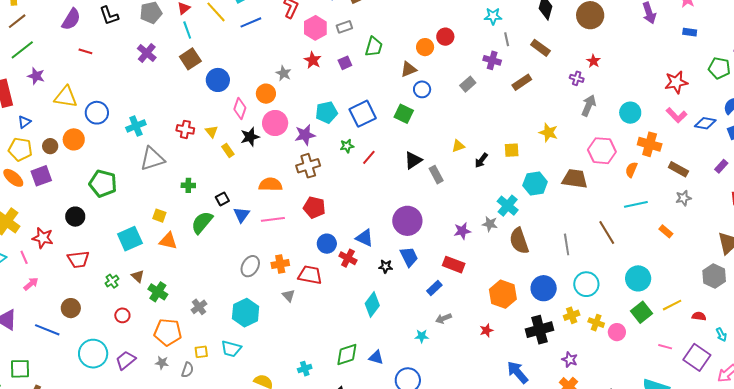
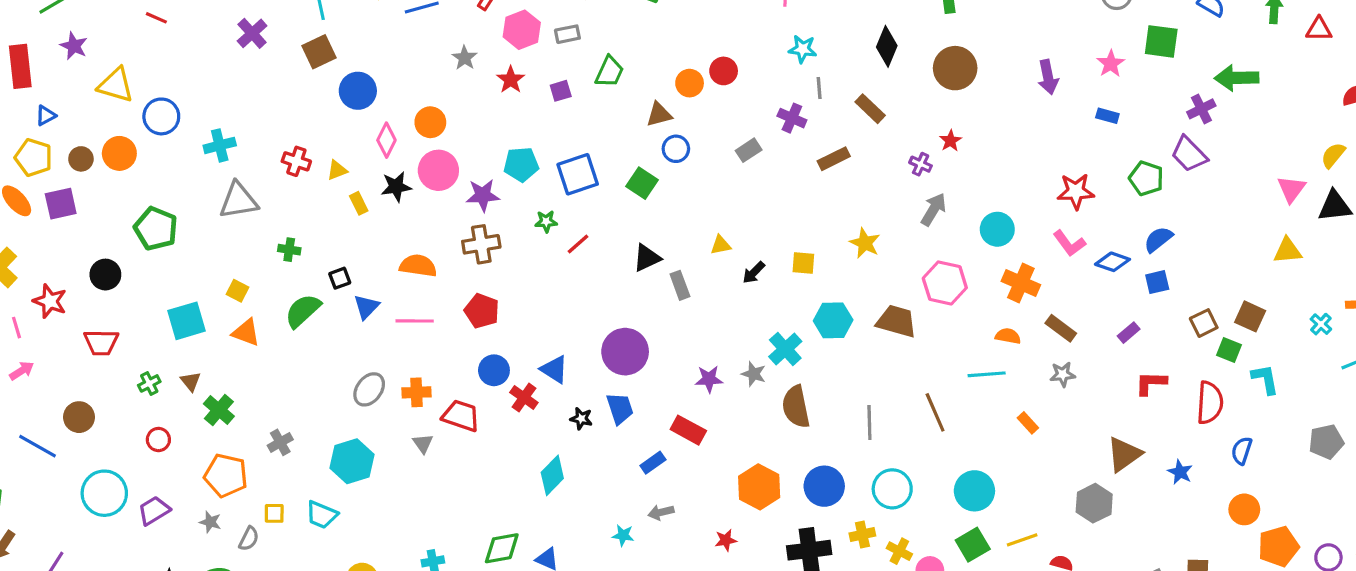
gray star: (284, 73) -> (465, 58), moved
yellow triangle: (212, 132) -> (337, 170), turned 40
orange semicircle: (631, 170) -> (1008, 336), moved, turned 70

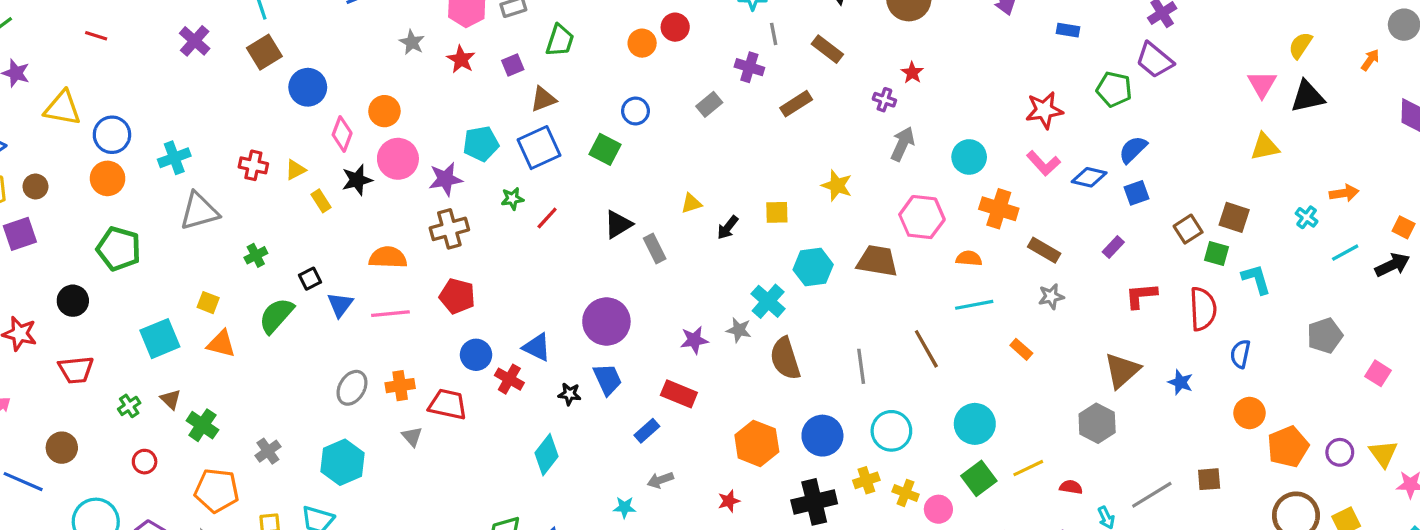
brown triangle: (659, 114) -> (543, 99), moved
orange circle: (119, 153) -> (108, 178), moved
green cross: (289, 250) -> (256, 255), turned -30
orange semicircle: (1008, 336) -> (969, 258), moved

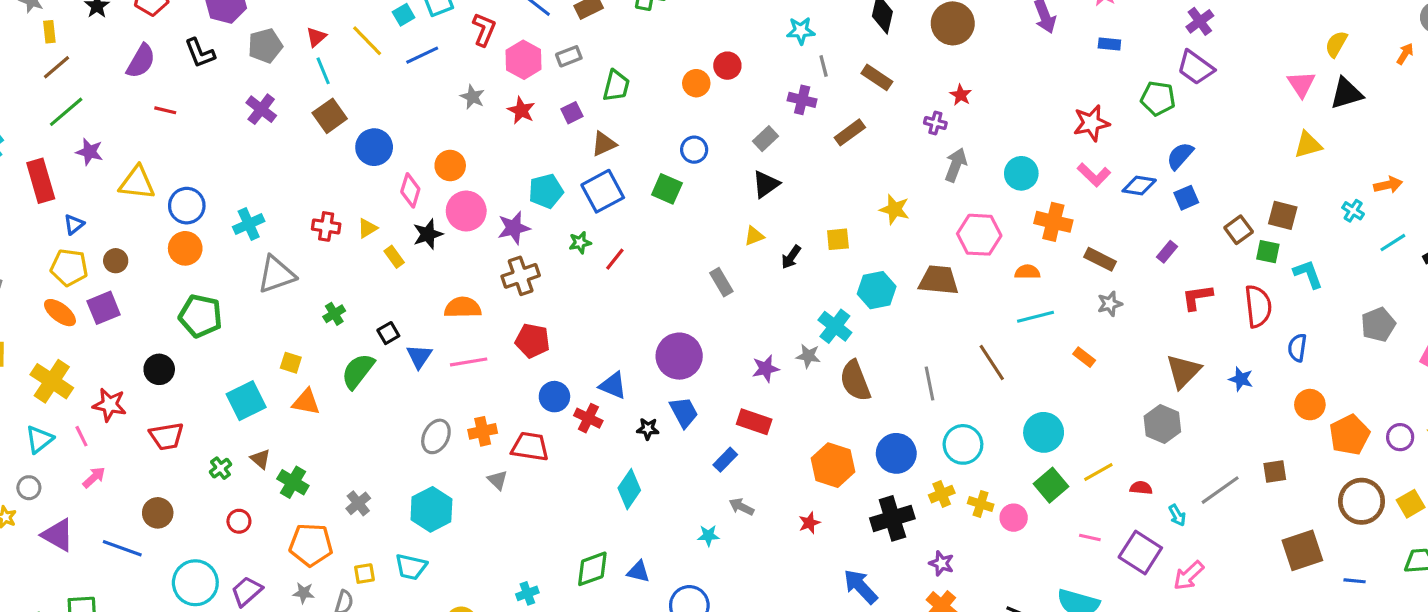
black triangle: (618, 224) -> (766, 184), moved
gray arrow: (660, 480) -> (741, 507), turned 50

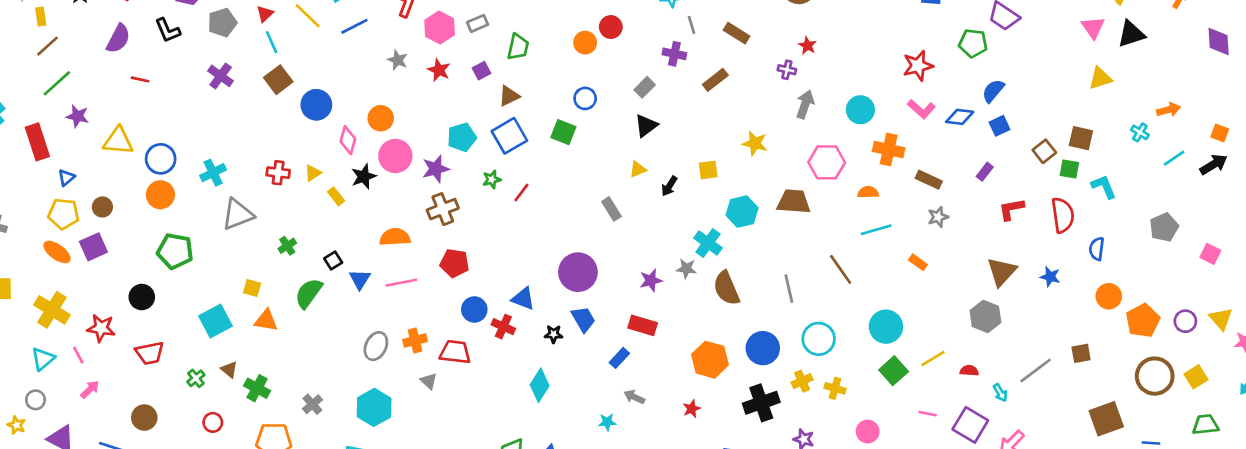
pink circle: (1014, 518) -> (868, 432), moved

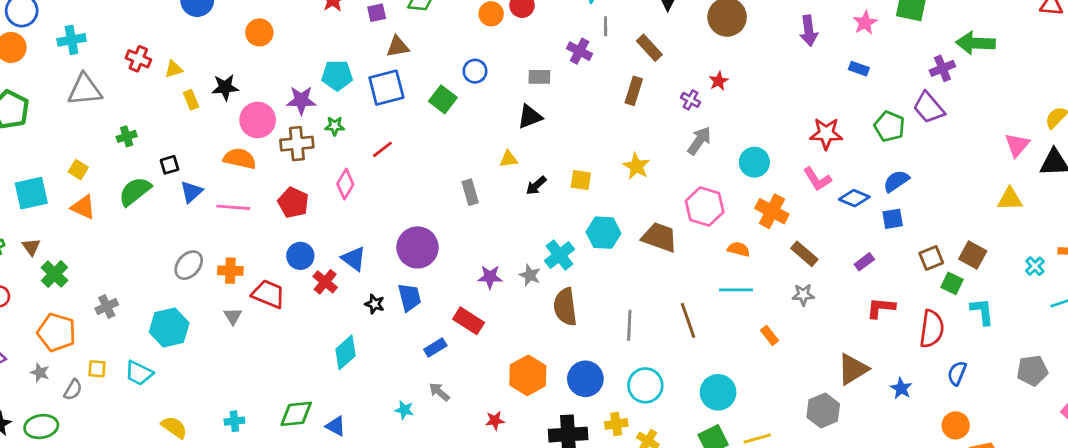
brown rectangle: (715, 80) -> (634, 91), moved, turned -50
gray rectangle: (645, 87) -> (539, 77), turned 30
pink diamond: (348, 140) -> (345, 184), moved
pink circle: (395, 156) -> (258, 120), moved
green star: (492, 179) -> (335, 126), moved

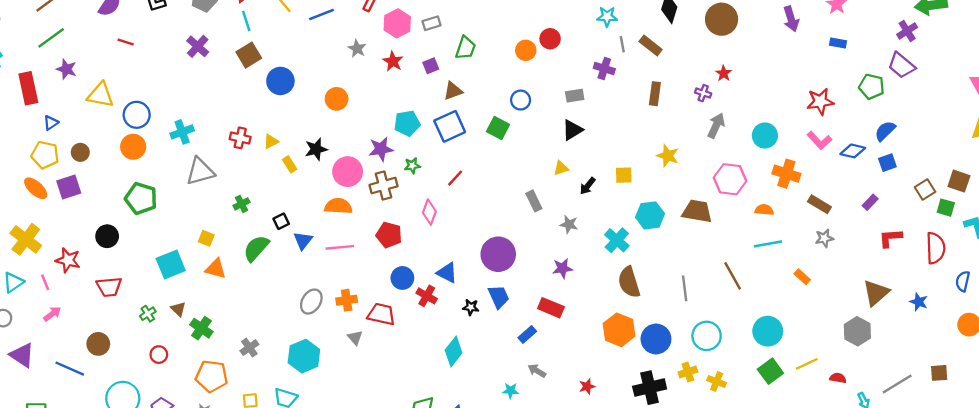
brown rectangle: (649, 48) -> (651, 46), moved
gray star: (530, 275) -> (569, 224), moved
orange hexagon: (528, 375) -> (619, 330), moved

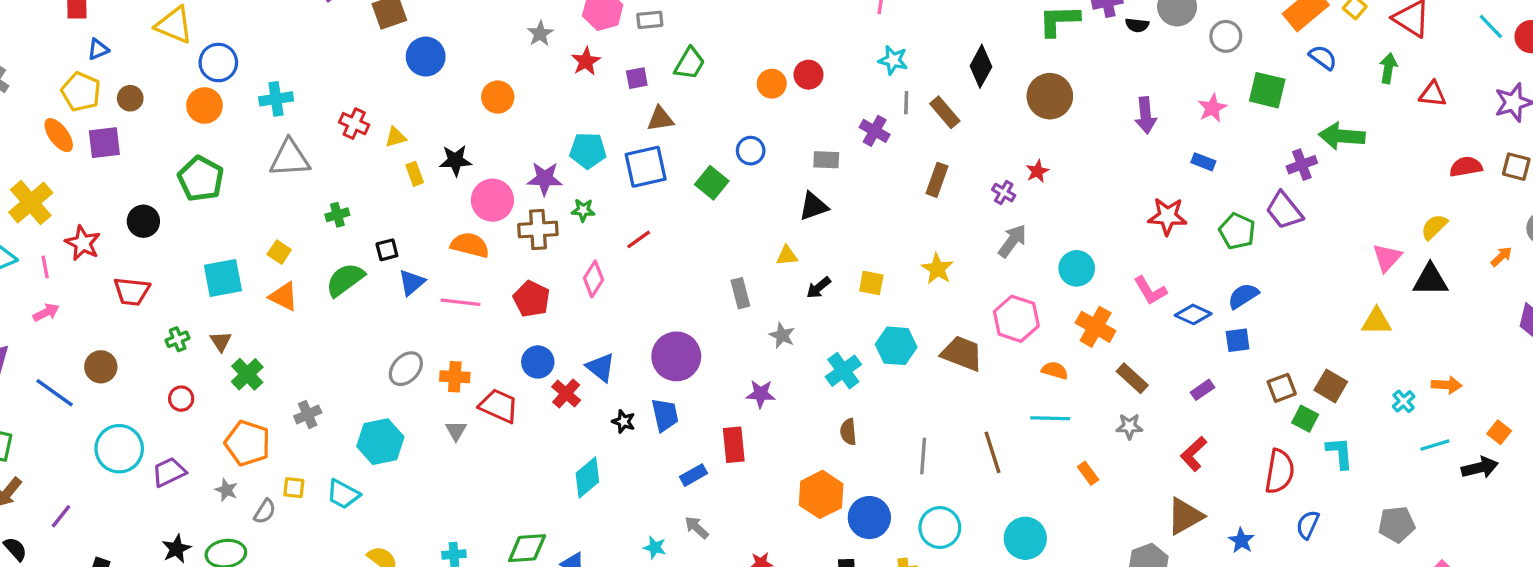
red star: (820, 102) -> (1168, 216), moved
red L-shape: (890, 238) -> (1194, 454), moved, turned -50
brown semicircle: (629, 282) -> (848, 432), size x0.6
red rectangle: (551, 308) -> (734, 445), turned 50

